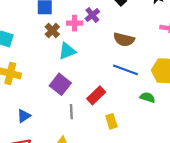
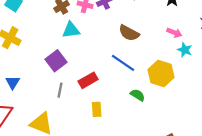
blue triangle: (24, 116) -> (13, 82), turned -40

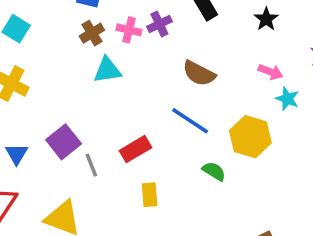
purple square: (56, 61) -> (64, 142), moved
gray line: (60, 90) -> (91, 165), turned -32

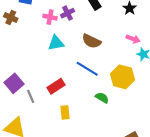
brown cross: (92, 33) -> (11, 17), moved, turned -32
cyan triangle: (107, 70) -> (56, 43), moved

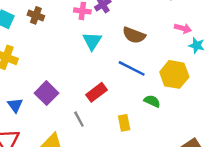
cyan triangle: (56, 43) -> (92, 41), turned -42
gray line: (31, 96) -> (79, 119), moved
yellow rectangle: (65, 112) -> (124, 123), moved

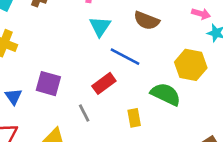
blue line: (132, 68) -> (125, 57), moved
purple square: (46, 93) -> (48, 84), turned -30
green semicircle: (152, 101) -> (166, 94), size x1.6

